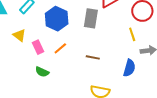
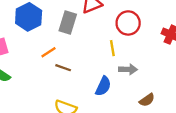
orange line: (60, 48) -> (48, 52), moved

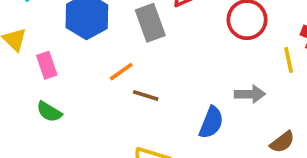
gray rectangle: (68, 23) -> (150, 23), turned -35
yellow line: (112, 48) -> (289, 60), moved

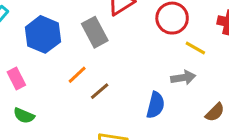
yellow line: (289, 60) -> (195, 48), moved, turned -40
brown line: (146, 96) -> (100, 91), turned -50

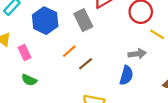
gray arrow: (183, 78) -> (137, 54), moved

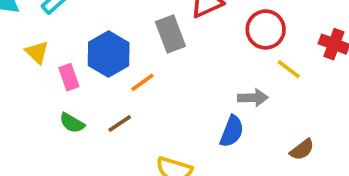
blue hexagon: (45, 21) -> (109, 54), moved
brown line: (86, 64) -> (120, 123), moved

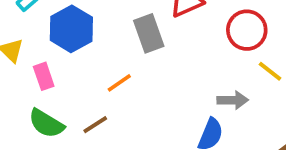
blue hexagon: (109, 54) -> (71, 29), moved
green semicircle: (72, 123) -> (46, 123), size x1.4

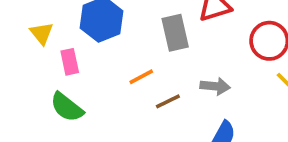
gray arrow: (233, 100) -> (215, 86), moved
brown line: (95, 125) -> (168, 101), moved

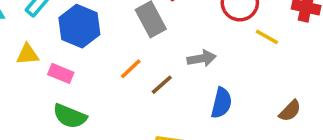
yellow triangle: (42, 33) -> (28, 54), turned -40
pink rectangle: (70, 62) -> (61, 73), turned -40

